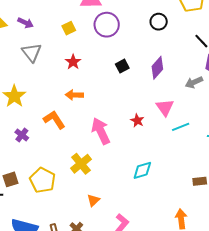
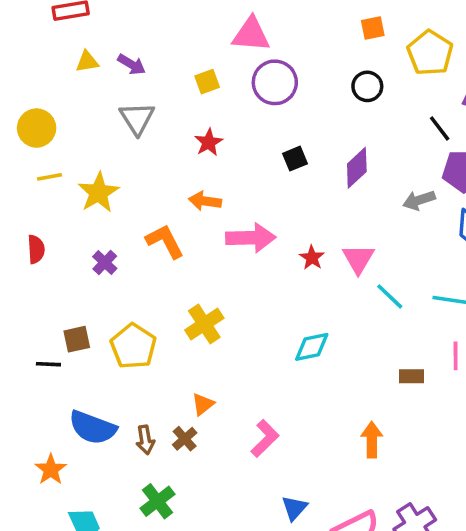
pink triangle: (165, 107) -> (358, 259), moved
cyan line: (181, 127) -> (390, 296), moved, turned 60
pink arrow: (101, 131) -> (251, 238), moved, turned 108
orange triangle: (93, 200) -> (203, 404), moved

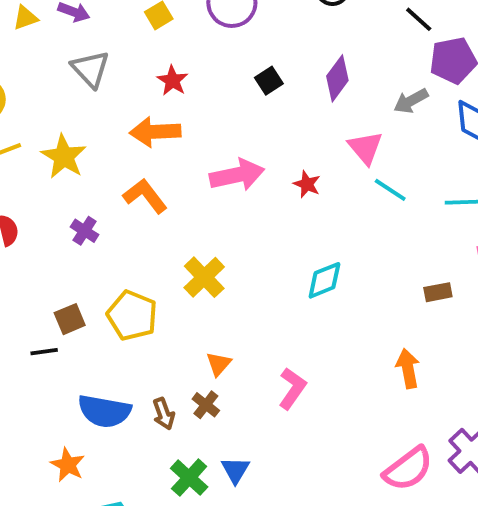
orange arrow: (205, 201) -> (155, 132), moved, size x1.4
pink triangle: (358, 259) -> (365, 148), moved
cyan line: (390, 296) -> (390, 190), moved
blue triangle: (294, 508) -> (235, 470), moved

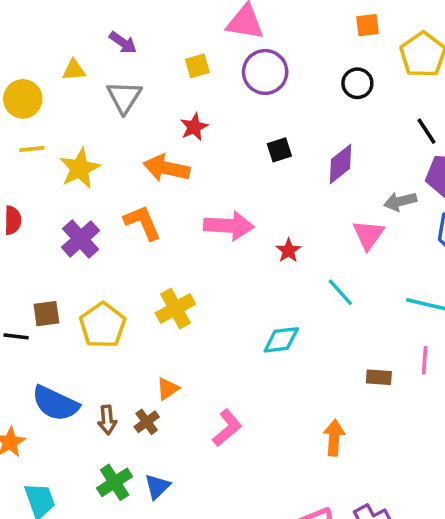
yellow triangle: (25, 18) -> (74, 70), moved
pink triangle: (365, 148) -> (368, 235), moved
cyan line: (390, 190) -> (340, 292), moved
purple cross: (85, 231) -> (81, 239), size x1.5

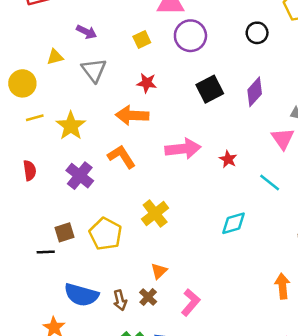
red star: (194, 127) -> (147, 83), turned -30
black square: (279, 150) -> (210, 89), size x1.5
pink L-shape: (227, 428) -> (191, 302), moved

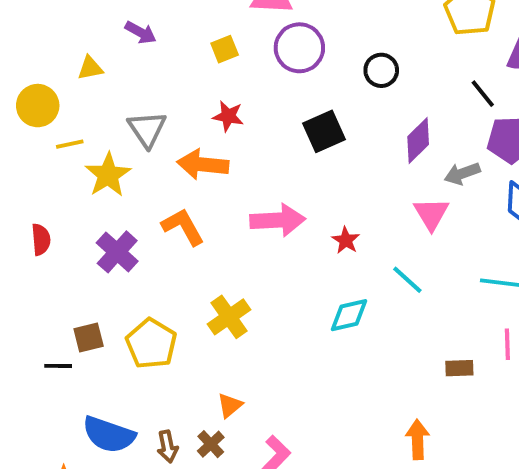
black circle: (257, 33) -> (381, 70), moved
gray triangle: (94, 70) -> (147, 129), moved
purple diamond: (255, 92) -> (418, 140), moved
yellow line: (35, 118) -> (70, 144), moved
cyan diamond: (233, 223) -> (349, 315), moved

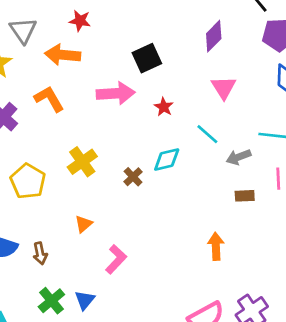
black square: (324, 131) -> (147, 58), moved
gray arrow: (462, 174) -> (239, 157), moved
brown cross: (211, 444) -> (133, 177), moved

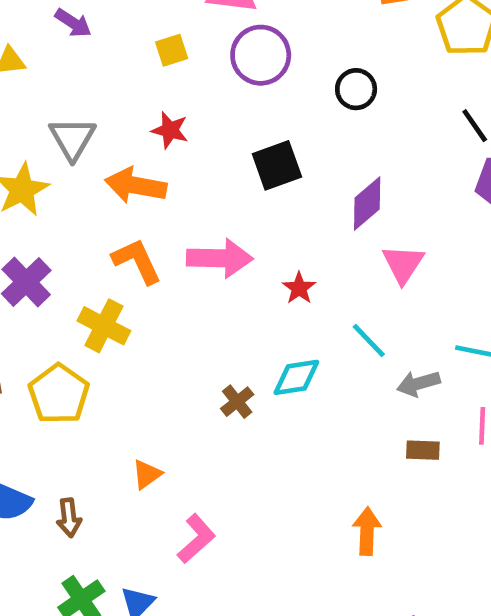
purple diamond: (214, 36) -> (367, 204), moved
black square: (147, 58) -> (277, 165), moved
orange L-shape: (49, 99) -> (137, 261), moved
yellow cross: (82, 162) -> (104, 326), moved, turned -32

